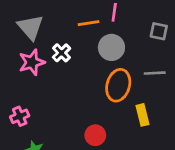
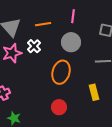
orange line: (89, 23) -> (43, 24), moved
orange ellipse: (118, 85) -> (61, 72), moved

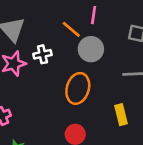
orange line: (43, 24) -> (71, 29), moved, turned 49
white cross: (34, 46) -> (42, 54), turned 32

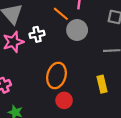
orange ellipse: (78, 88) -> (57, 75), moved

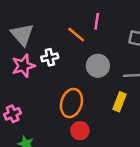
gray circle: (77, 30) -> (98, 66), moved
yellow rectangle: (102, 84) -> (120, 102), moved, turned 35

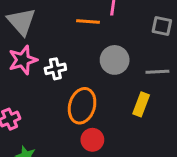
orange line: (76, 35) -> (88, 22), turned -36
white cross: (50, 57) -> (55, 69), moved

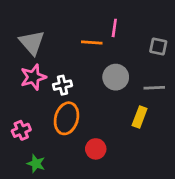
orange ellipse: (82, 106) -> (66, 118), moved

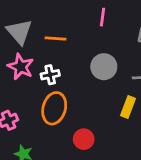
orange line: (92, 43) -> (56, 39), moved
pink star: (33, 77) -> (21, 67), turned -30

